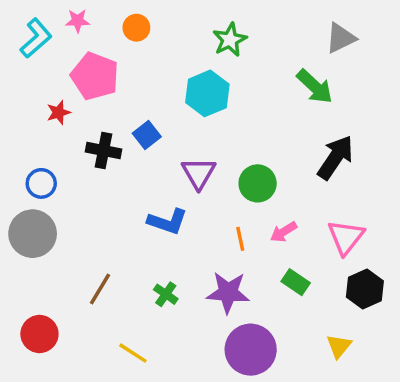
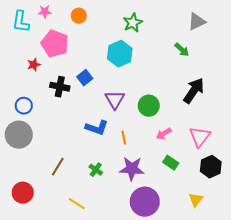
cyan L-shape: (36, 38) -> (21, 22), turned 140
green arrow: (315, 87) -> (182, 50), size x0.7
orange line: (240, 239) -> (124, 138), moved

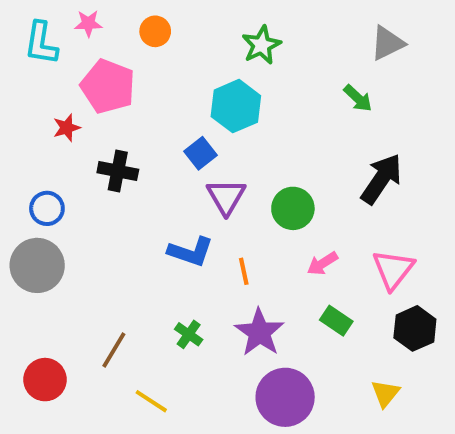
blue square: (85, 78) -> (200, 153), moved
brown line: (58, 167) -> (114, 350), moved
purple star: (132, 169) -> (259, 332), turned 30

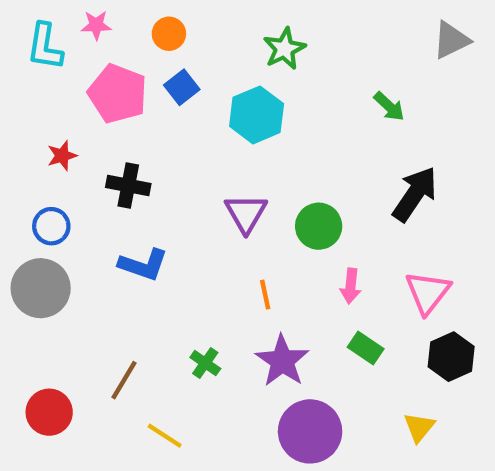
gray triangle: (387, 43) -> (451, 40), moved
red star: (67, 128) -> (62, 156), moved
blue square: (200, 153) -> (182, 87), moved
blue L-shape: (191, 252) -> (143, 265), moved
pink arrow: (322, 263) -> (351, 286), turned -52

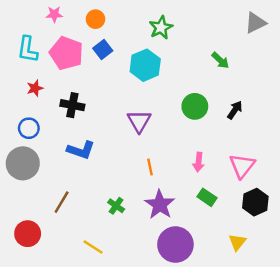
cyan L-shape: (45, 47) -> (28, 49), moved
black arrow: (415, 194) -> (235, 110), size x0.6
green circle: (319, 226) -> (195, 106), moved
brown line: (124, 380) -> (62, 202), moved

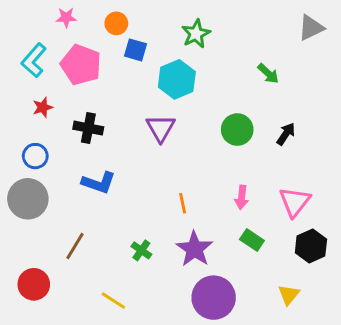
cyan L-shape: (28, 49) -> (34, 60), turned 32
blue square: (103, 49) -> (135, 50), moved, turned -36
purple triangle: (139, 121) -> (161, 128), moved

